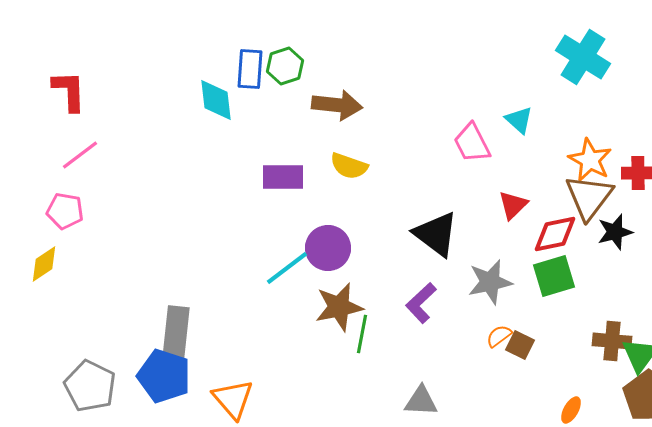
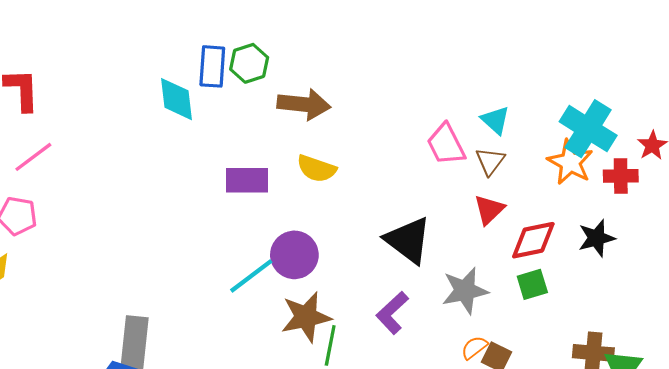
cyan cross: (583, 57) -> (588, 129), moved
brown triangle: (589, 197) -> (490, 161), moved, size x0.6
green square: (554, 276) -> (532, 284), size x0.7

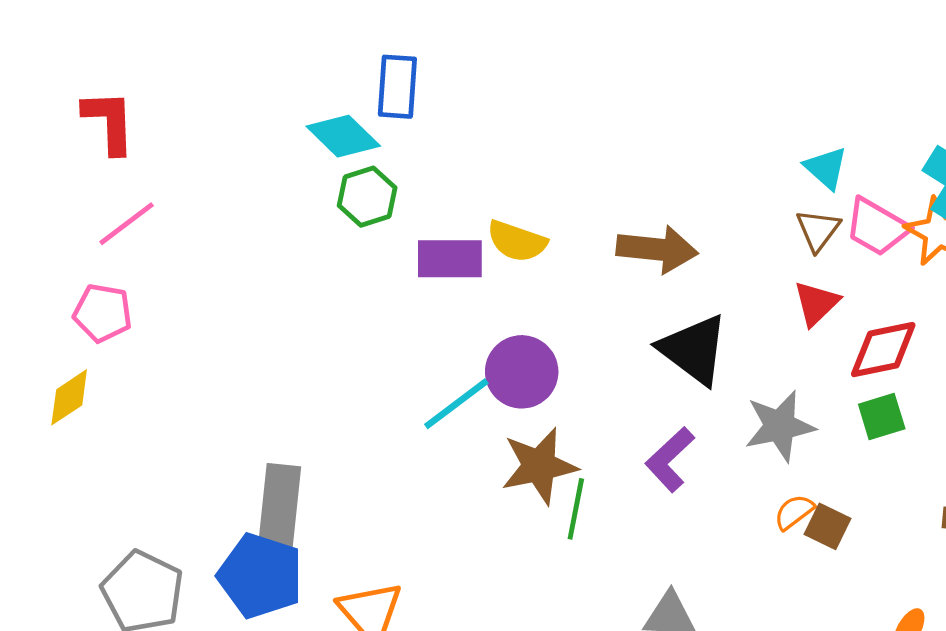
green hexagon: (249, 63) -> (367, 197), moved
cyan diamond: (176, 99) -> (343, 136), turned -39
brown arrow: (304, 104) -> (657, 249), moved
pink trapezoid: (446, 144) -> (877, 227), moved, turned -33
yellow semicircle: (316, 169) -> (517, 241), moved

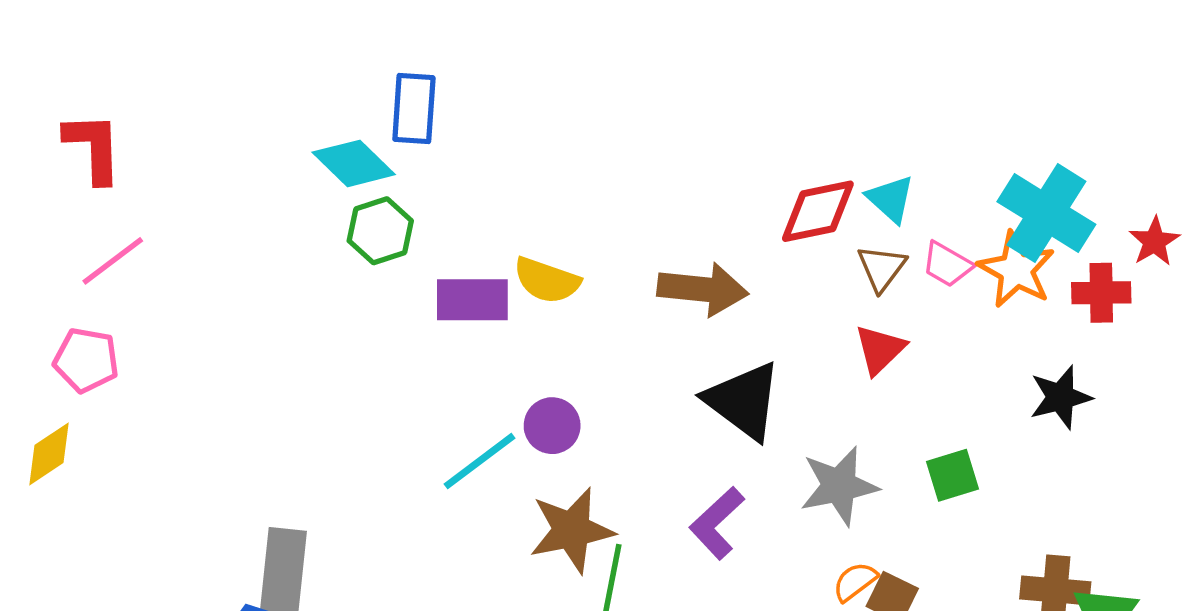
pink trapezoid: (877, 227) -> (947, 264), size x0.7
red diamond: (883, 350) -> (818, 211), moved
purple circle: (522, 372) -> (552, 426), size x0.7

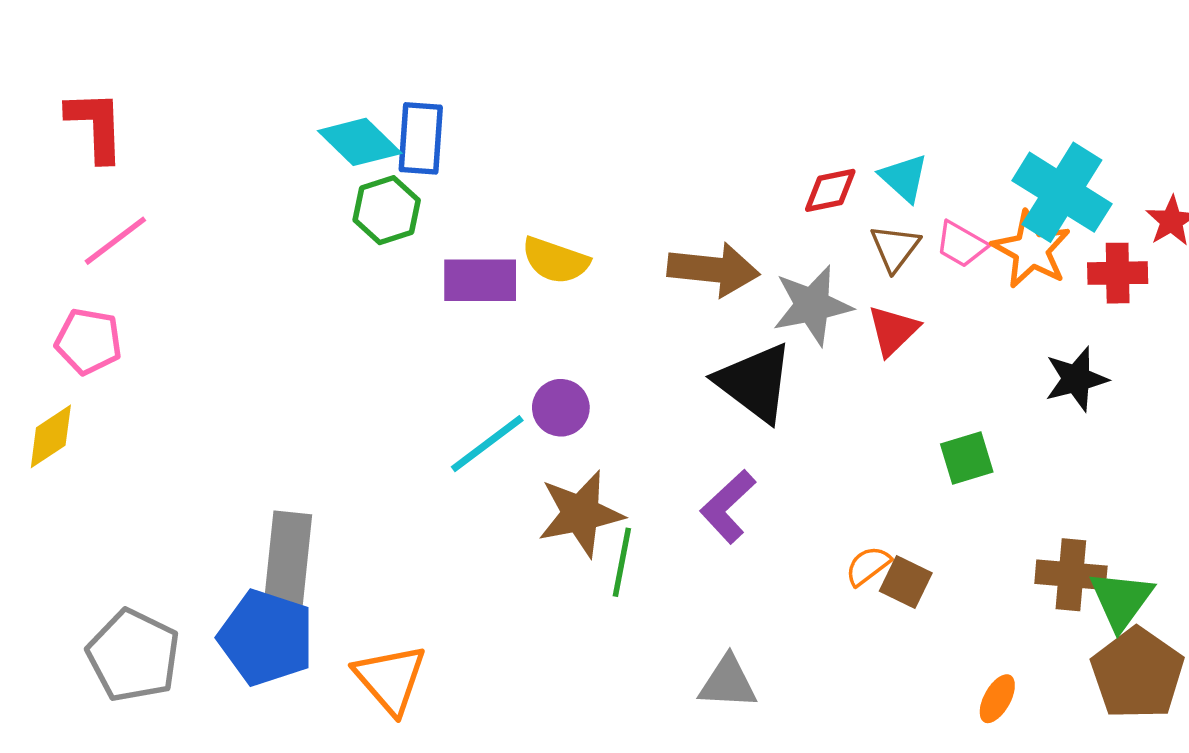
blue rectangle: (414, 109) -> (421, 138), moved
red diamond: (818, 211) -> (830, 190), size x0.7
gray star: (839, 486) -> (812, 305), moved

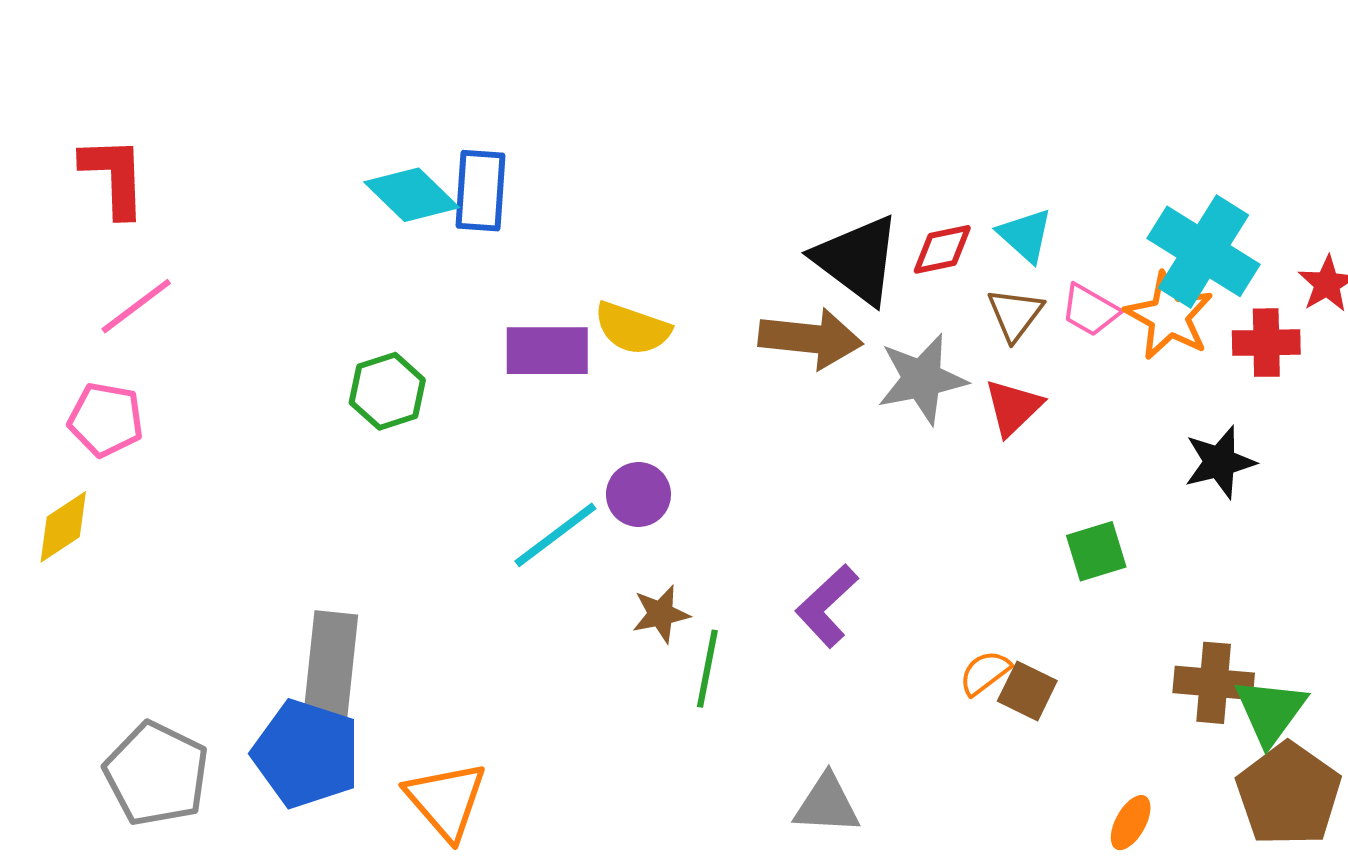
green hexagon: (387, 210) -> (387, 391), moved
black triangle: (755, 383) -> (857, 260), moved
brown star: (581, 514) -> (661, 614), size x0.6

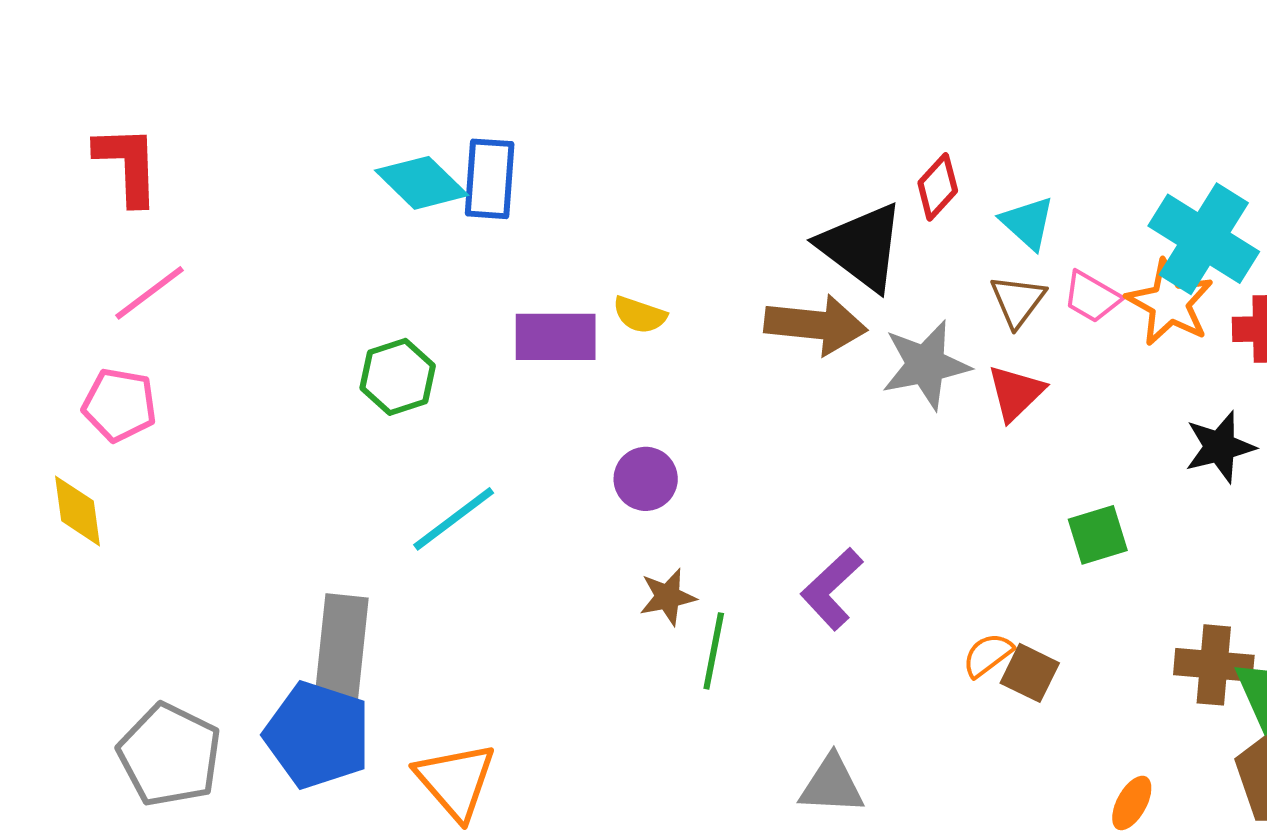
red diamond: (942, 249) -> (938, 187), moved, turned -36
yellow semicircle: (632, 328) -> (640, 315), size x0.7
yellow diamond: (63, 527) -> (78, 511), turned -64
cyan line: (555, 535) -> (454, 519), moved

